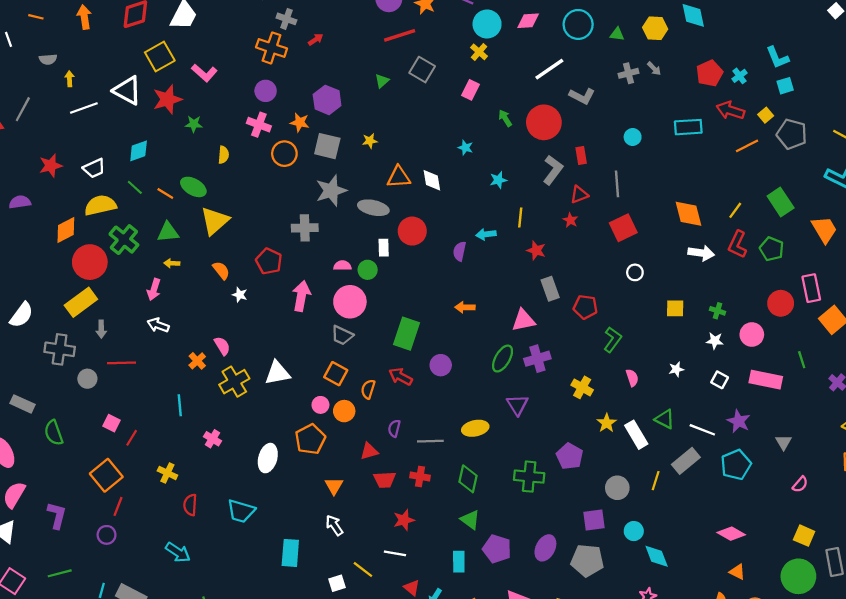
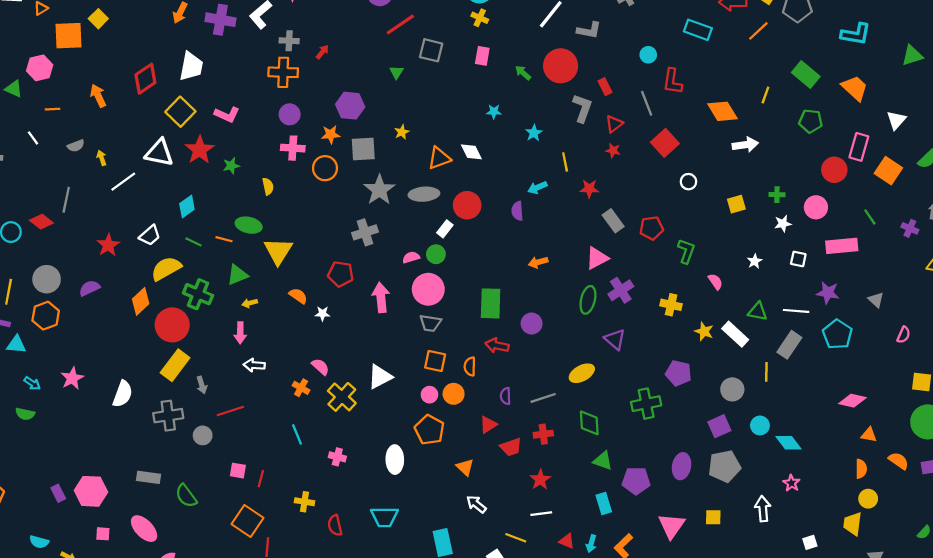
cyan rectangle: (688, 127) -> (698, 30), turned 40
red L-shape: (737, 244) -> (672, 81), moved
white rectangle: (384, 248) -> (445, 229), turned 56
pink rectangle: (811, 288) -> (859, 147), turned 44

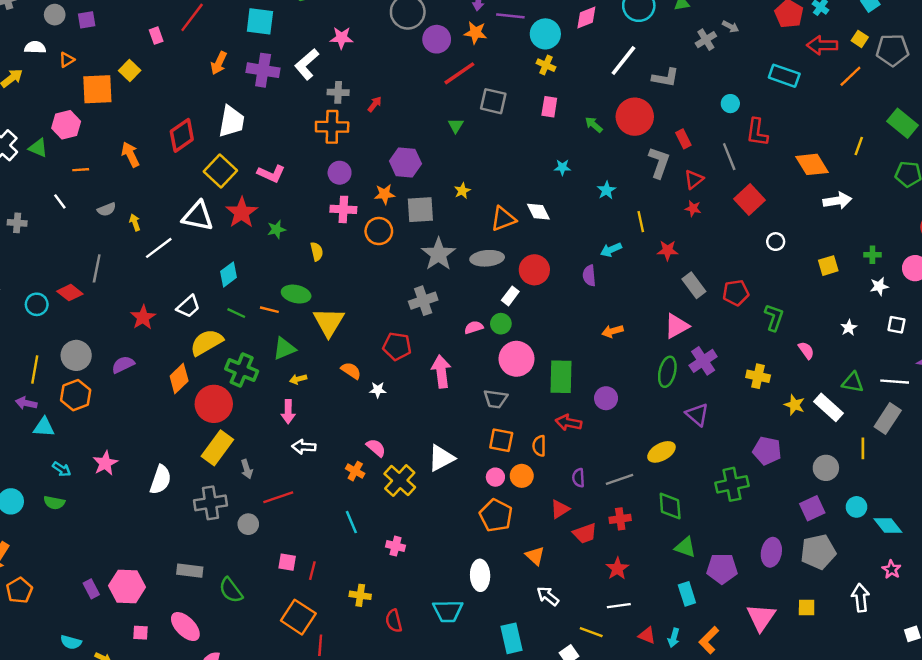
pink circle: (428, 289) -> (516, 359), moved
white ellipse: (395, 460) -> (480, 575), moved

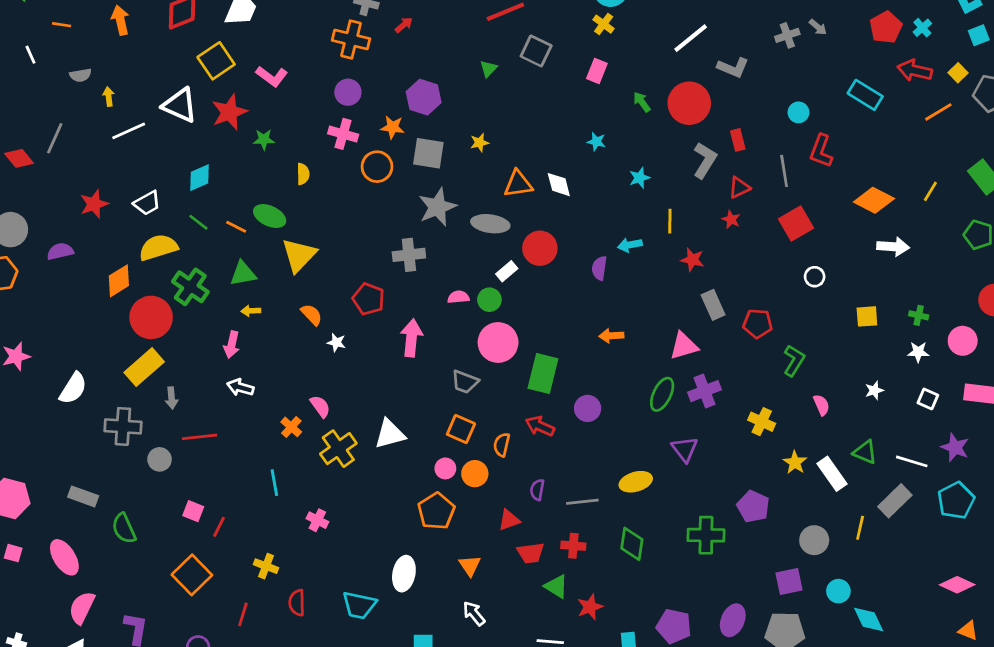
orange diamond: (812, 164) -> (874, 200), turned -44
green triangle: (685, 547) -> (556, 586), moved
red star: (617, 569) -> (590, 607), moved
red line: (320, 645) -> (243, 614), moved

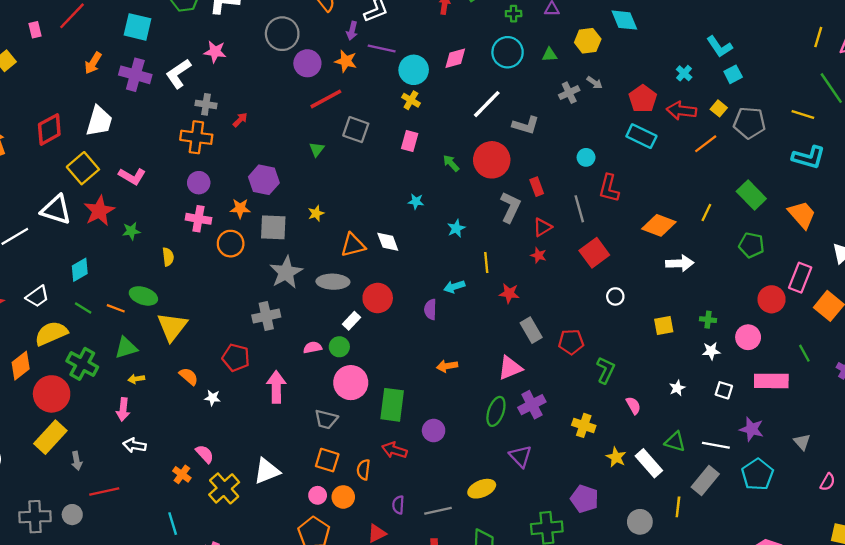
red pentagon: (886, 27) -> (643, 99), moved
gray cross: (123, 426) -> (35, 517), moved

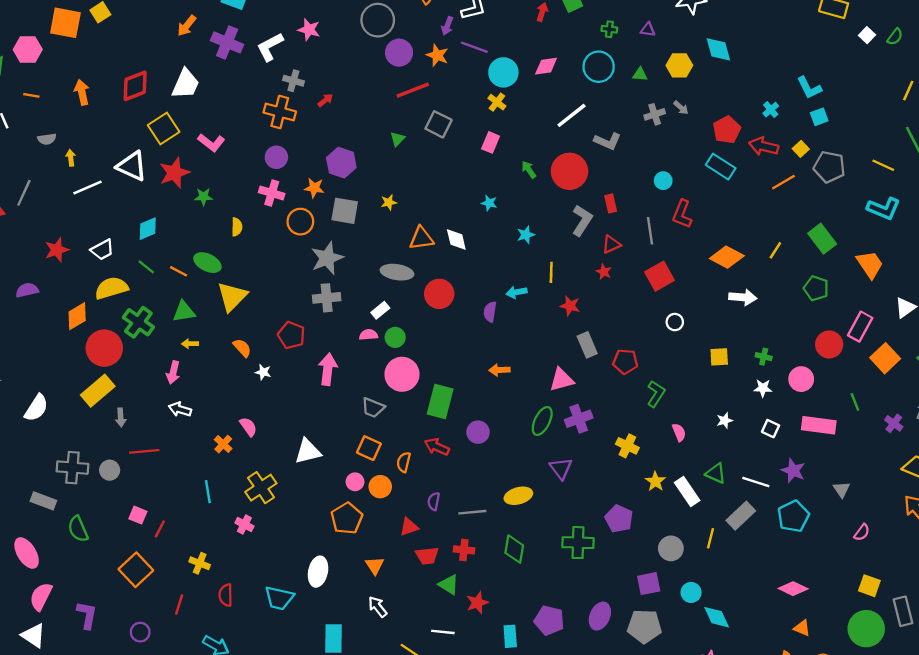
gray star: (286, 272) -> (327, 258), moved
white rectangle: (351, 321) -> (380, 310), moved
yellow cross: (224, 488) -> (261, 488), moved

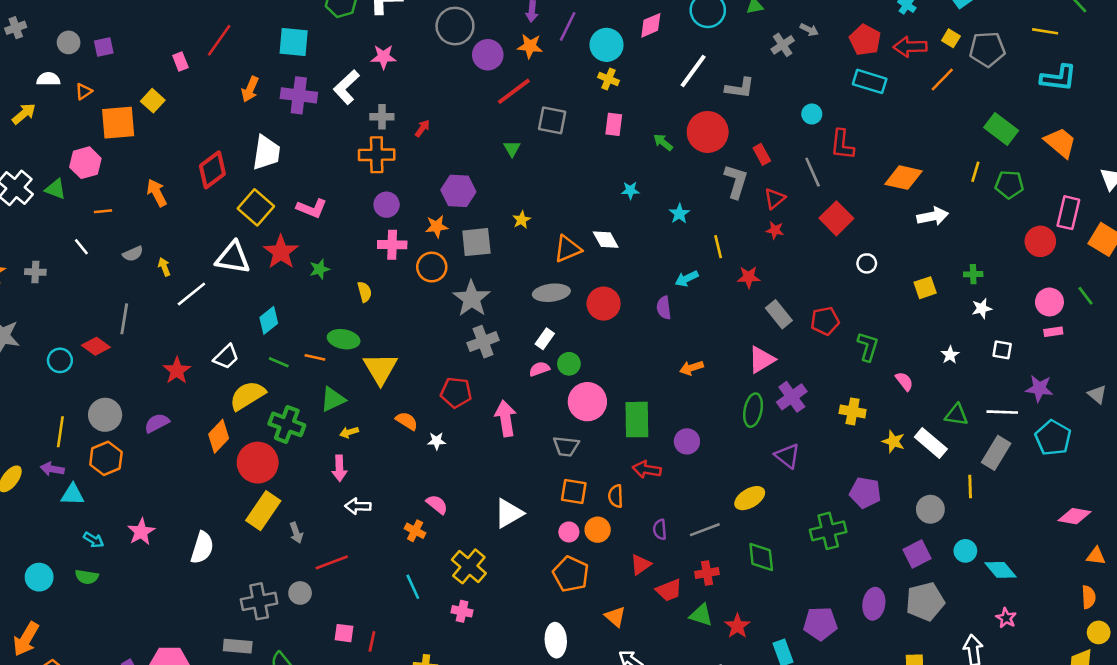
purple line: (474, 47) -> (568, 26), turned -68
yellow line: (775, 250) -> (975, 172), moved
pink circle: (801, 379) -> (1049, 302), moved
pink rectangle: (819, 425) -> (1053, 332), size x0.5

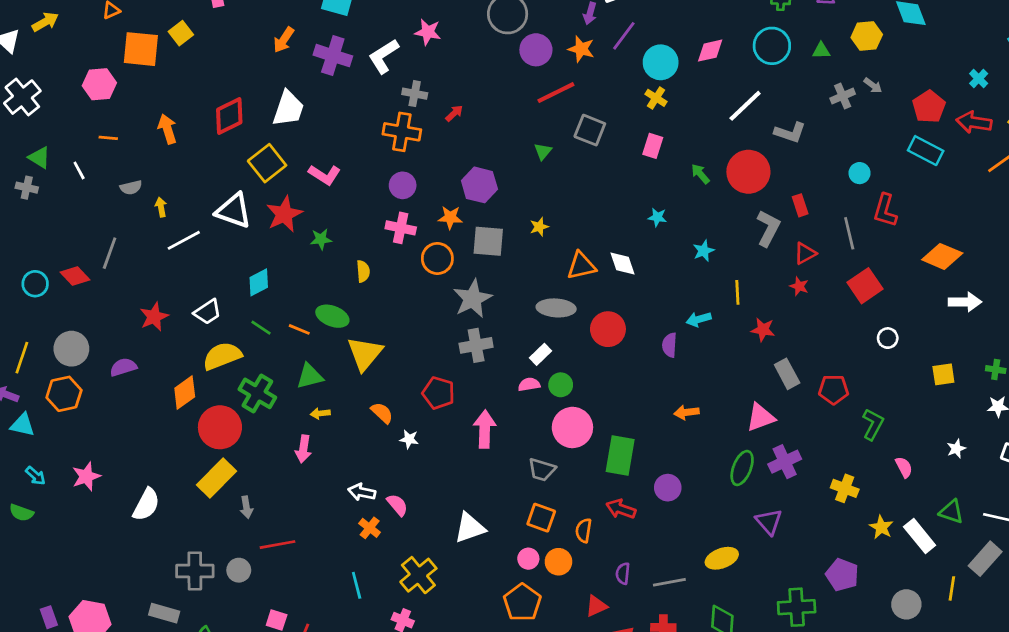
green triangle: (55, 189) -> (39, 158), moved
white arrow: (358, 506) -> (362, 492), moved

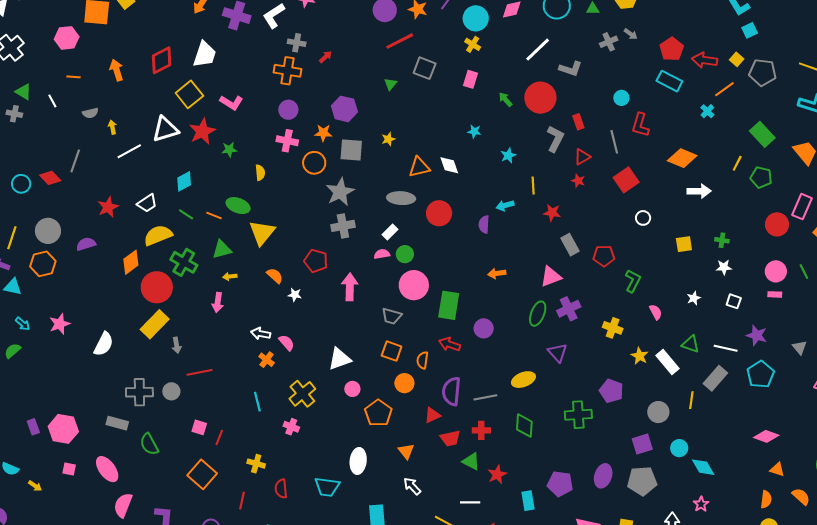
cyan cross: (979, 79) -> (707, 111), moved
white triangle: (234, 211) -> (165, 129), turned -36
green semicircle: (21, 513) -> (13, 351), turned 120
pink circle: (528, 559) -> (352, 389), moved
purple semicircle: (623, 573) -> (451, 391), size x1.8

